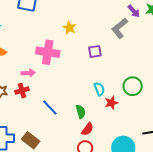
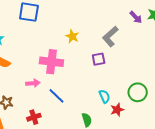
gray L-shape: (120, 28) -> (110, 36), moved
red cross: (22, 91) -> (34, 117), moved
blue line: (50, 108) -> (56, 96), moved

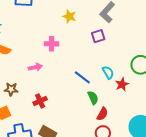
pink cross: (51, 62) -> (52, 44), size x0.6
blue line: (56, 96) -> (82, 77), moved

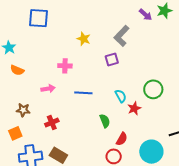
blue line: (82, 77) -> (83, 93), moved, turned -36
red semicircle: (102, 114) -> (122, 139), moved

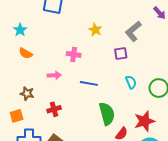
cyan semicircle: (121, 96) -> (131, 82), moved
red star: (134, 108) -> (144, 121), moved, size x1.5
green semicircle: (105, 121) -> (107, 114), size x1.6

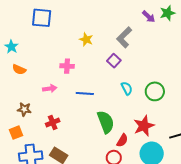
purple square: (121, 53) -> (114, 61), turned -32

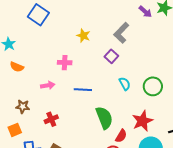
blue square: (42, 18) -> (38, 15), turned 30

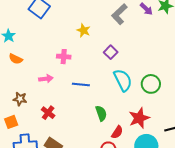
gray L-shape: (121, 33) -> (119, 14), moved
cyan semicircle: (125, 84) -> (123, 80), size x1.6
green semicircle: (104, 118) -> (101, 113), size x0.7
red cross: (51, 119) -> (48, 113), turned -32

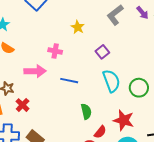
pink arrow: (46, 79) -> (35, 71), size x1.5
red cross: (48, 113) -> (23, 105), moved
red star: (139, 118) -> (123, 120), turned 30

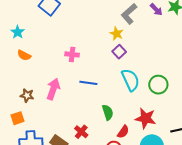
yellow star: (78, 27) -> (117, 34), moved
pink arrow: (35, 71) -> (53, 89), moved, turned -65
red cross: (23, 105) -> (81, 132), moved

